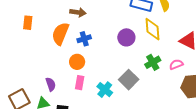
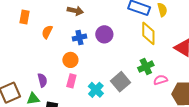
orange semicircle: (60, 34) -> (47, 32), moved, size x0.6
purple circle: (126, 37) -> (104, 34), moved
pink semicircle: (176, 64) -> (160, 80), moved

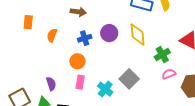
yellow diamond: (148, 33) -> (138, 35), moved
green cross: (146, 67) -> (162, 55), moved

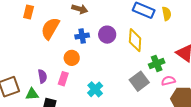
orange semicircle: (52, 35) -> (50, 28), size x1.6
pink semicircle: (169, 74) -> (168, 81), moved
gray square: (129, 79) -> (139, 81), moved
pink rectangle: (80, 82) -> (63, 79), moved

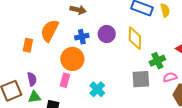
orange rectangle: (29, 12) -> (28, 45), moved
orange circle: (72, 58) -> (72, 59), size x1.5
purple semicircle: (42, 76) -> (32, 79), moved
gray square: (139, 81) -> (141, 79), turned 36

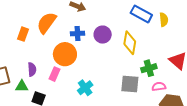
purple semicircle: (32, 79) -> (32, 69), moved

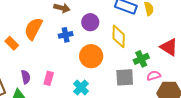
orange rectangle: (23, 34) -> (12, 43), turned -56
purple circle: (103, 35) -> (90, 22), moved
orange circle: (65, 54) -> (91, 56), moved

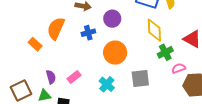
yellow diamond: (119, 36) -> (154, 30), moved
gray square: (125, 77) -> (140, 78), moved
pink rectangle: (49, 78) -> (74, 77), turned 40

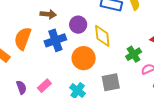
yellow diamond: (154, 30) -> (102, 36), moved
blue cross: (88, 33) -> (55, 40), size x1.5

